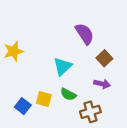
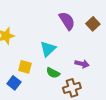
brown square: (104, 58) -> (93, 24), moved
yellow square: (44, 99) -> (25, 67), moved

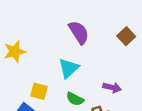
purple semicircle: (67, 21) -> (79, 32), moved

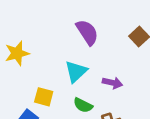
purple arrow: (112, 87) -> (112, 83), moved

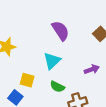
purple arrow: (112, 83) -> (92, 69), moved, turned -32

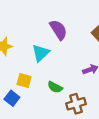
cyan triangle: (52, 61) -> (41, 53), moved

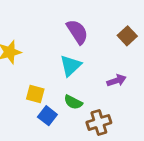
cyan triangle: (41, 53) -> (70, 66), moved
blue square: (12, 98) -> (47, 116), moved

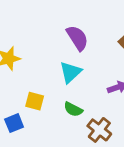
blue square: (47, 116) -> (14, 123), moved, turned 30
brown cross: (99, 122) -> (99, 130), turned -35

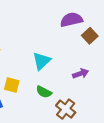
purple semicircle: (77, 38) -> (71, 20), moved, turned -70

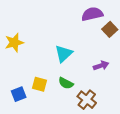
yellow square: (12, 85) -> (40, 84), moved

